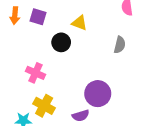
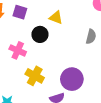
pink cross: (36, 73) -> (18, 50), moved
yellow cross: (44, 106) -> (35, 76), moved

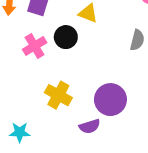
pink cross: (18, 50) -> (35, 46), moved, turned 35

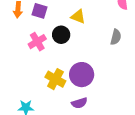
purple circle: (110, 100) -> (82, 75), moved

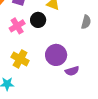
yellow cross: (55, 79) -> (20, 59), moved
purple semicircle: (79, 103) -> (72, 71), moved

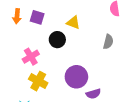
pink cross: (17, 26) -> (31, 57), moved

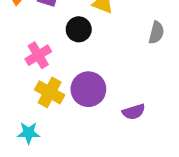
purple circle: (76, 77) -> (88, 89), moved

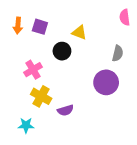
purple circle: (88, 89) -> (106, 82), moved
purple semicircle: (134, 112) -> (65, 110), moved

